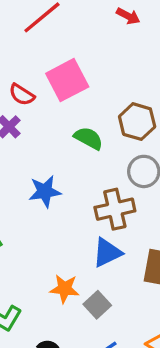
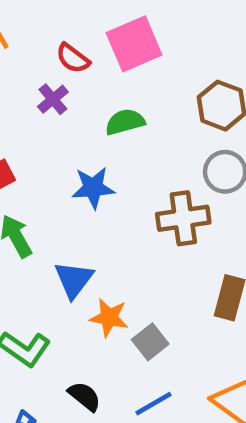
green semicircle: (89, 138) -> (125, 122), moved, turned -48
blue triangle: (107, 253) -> (74, 280), moved, turned -32

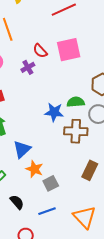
green semicircle: (125, 122) -> (76, 102), moved
blue star: (93, 188) -> (54, 112), moved

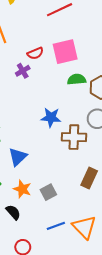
red semicircle: (40, 51) -> (35, 53), turned -70
green semicircle: (76, 102) -> (77, 79), moved
orange star: (34, 169) -> (22, 189), moved
blue line: (47, 211) -> (56, 226), moved

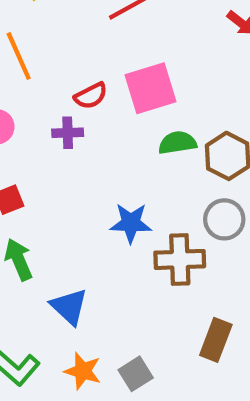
purple cross: (23, 71) -> (68, 133), turned 32
blue triangle: (18, 157) -> (69, 307), turned -30

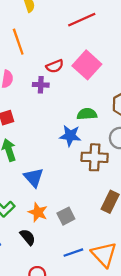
pink square: (151, 88) -> (87, 65), turned -36
green semicircle: (177, 143) -> (87, 114), moved

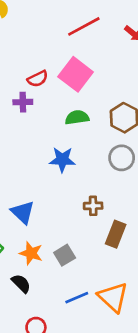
red line: (82, 20) -> (84, 26), moved
green semicircle: (87, 114) -> (77, 117), moved
brown cross: (95, 157) -> (93, 206), moved, size x0.6

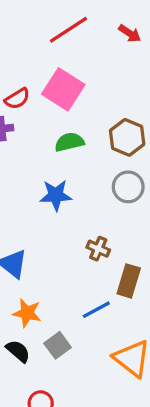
brown cross: (93, 206) -> (98, 249), turned 30
gray square: (65, 255) -> (58, 345), moved
blue line: (77, 298) -> (96, 310), moved

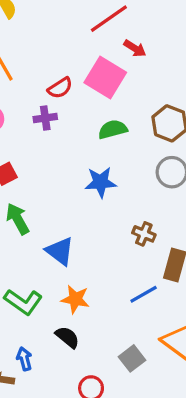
red arrow: (130, 33) -> (135, 48), moved
gray square: (58, 345) -> (132, 358), moved

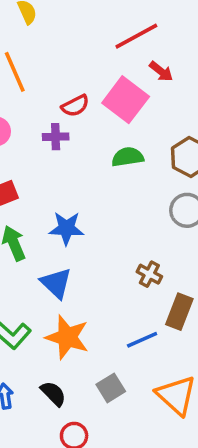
blue star: (101, 182) -> (66, 228), moved
orange star: (75, 299) -> (67, 337), size x1.4
black semicircle: (67, 337) -> (53, 394), moved
gray square: (132, 358) -> (111, 388), moved

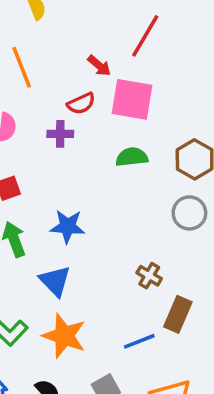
red line: (136, 36) -> (145, 36), turned -33
red arrow: (161, 71) -> (99, 66), moved
pink square: (126, 100) -> (132, 99), turned -30

